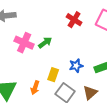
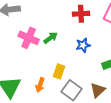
red cross: (74, 20) -> (81, 14), turned -35
blue star: (76, 66) -> (83, 45), moved

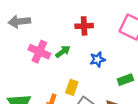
red cross: (81, 14) -> (84, 26), moved

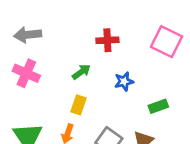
pink cross: (39, 52) -> (26, 73), moved
yellow rectangle: (72, 87) -> (79, 105), moved

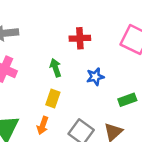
green arrow: (81, 72) -> (56, 68), turned -72

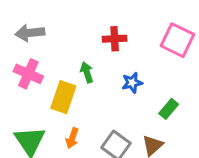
yellow rectangle: (53, 99) -> (63, 97), moved, size x1.5
green rectangle: (127, 100) -> (169, 109), turned -30

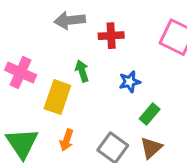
gray arrow: (30, 33) -> (70, 20), moved
green rectangle: (169, 109) -> (150, 114), moved

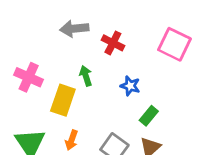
red cross: (111, 36) -> (113, 43), turned 30
blue star: (130, 82) -> (130, 86), turned 30

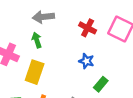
red cross: (113, 43) -> (88, 28), moved
green arrow: (86, 76) -> (37, 40), moved

